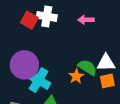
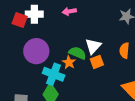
white triangle: (106, 63) -> (93, 46), turned -36
purple circle: (24, 65) -> (36, 51), moved
cyan cross: (39, 80) -> (54, 74), moved

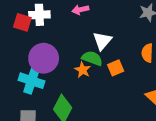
white triangle: (93, 46) -> (102, 41), moved
cyan cross: (54, 74) -> (32, 81), moved

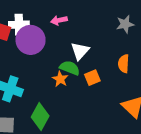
purple circle: (44, 58) -> (31, 40), moved

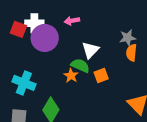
gray star: (125, 24) -> (128, 38), moved
orange semicircle: (124, 64) -> (131, 53), moved

